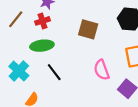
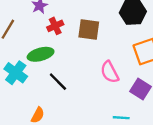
red cross: (42, 21) -> (55, 26), moved
cyan cross: (19, 71) -> (16, 73), moved

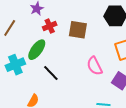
green ellipse: (41, 54) -> (37, 50), turned -40
cyan cross: (16, 73) -> (15, 65), turned 30

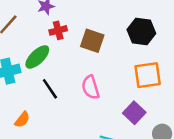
pink semicircle: (95, 66) -> (91, 87), moved

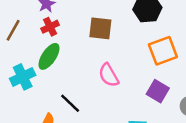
red cross: (58, 30) -> (50, 27), moved
black line: (50, 89) -> (70, 103), moved

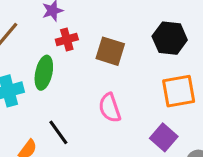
red cross: (50, 27) -> (67, 40), moved
green ellipse: (49, 56) -> (44, 73), turned -32

